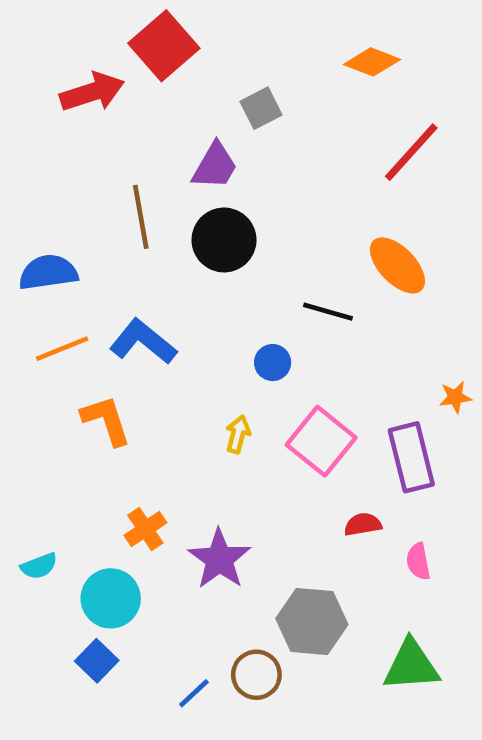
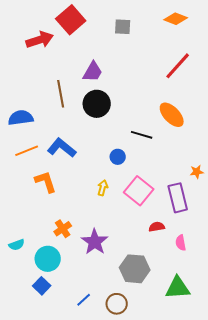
orange diamond: (372, 62) -> (176, 19), moved
gray square: (261, 108) -> (123, 27), moved, turned 30
brown circle: (256, 675) -> (117, 304), moved

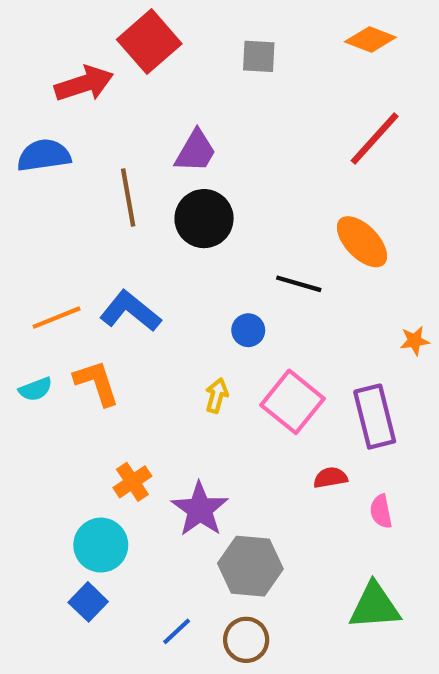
blue semicircle: (21, 118) -> (44, 155), moved
orange star: (197, 172) -> (415, 341), moved
cyan semicircle: (17, 245) -> (36, 389), moved
gray hexagon: (135, 269) -> (250, 566), moved

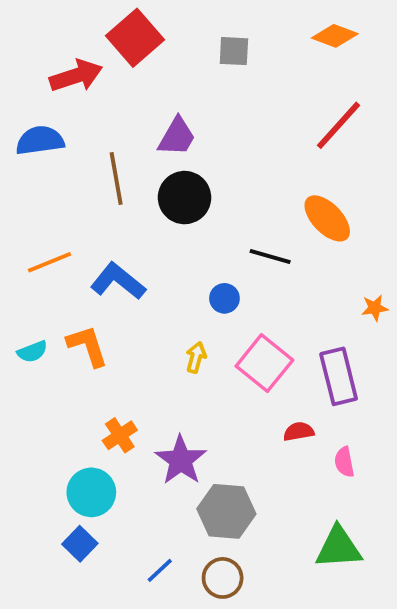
orange line: (57, 318) -> (49, 262), moved

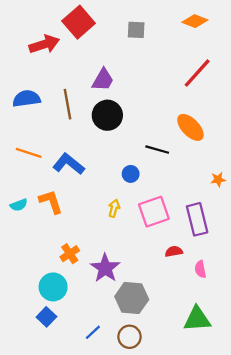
blue semicircle: (40, 140) -> (26, 99), moved
orange line: (49, 262) -> (29, 153), turned 40
pink square: (264, 363) -> (154, 212), turned 32

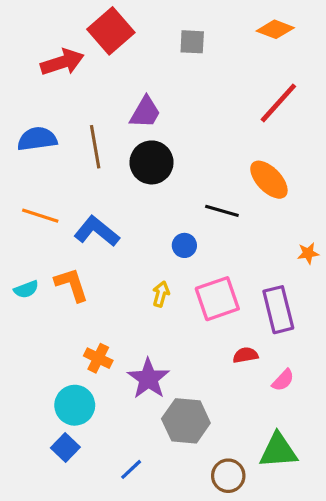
orange cross: (70, 254) -> (98, 358), turned -30
pink semicircle: (200, 269) -> (283, 380), turned -126
brown circle: (130, 337) -> (228, 476), moved

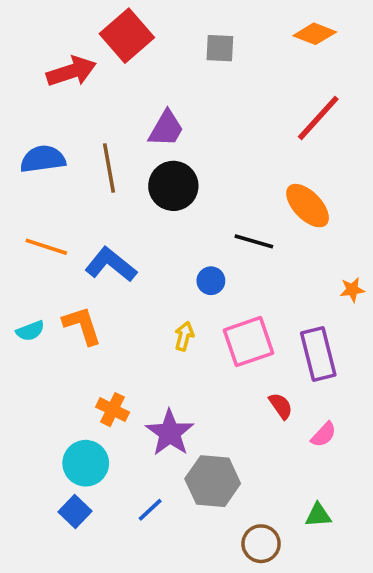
red semicircle: (245, 355) -> (281, 406), turned 65
green triangle: (278, 451) -> (318, 515), size x0.6
blue line: (131, 469) -> (150, 510), moved

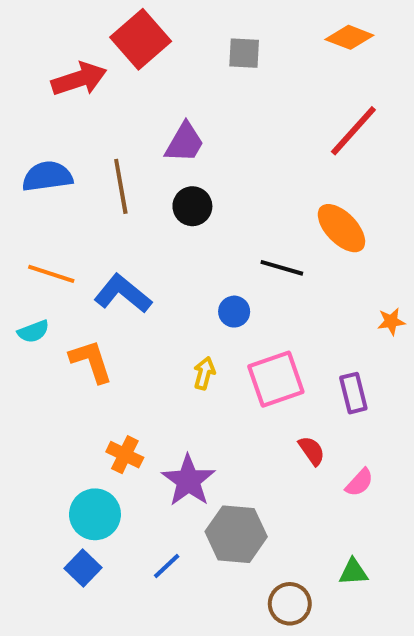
black circle: (173, 186) -> (192, 206), size x0.7
cyan semicircle: (30, 331) -> (33, 331), moved
purple rectangle: (318, 354) -> (353, 393), size x0.7

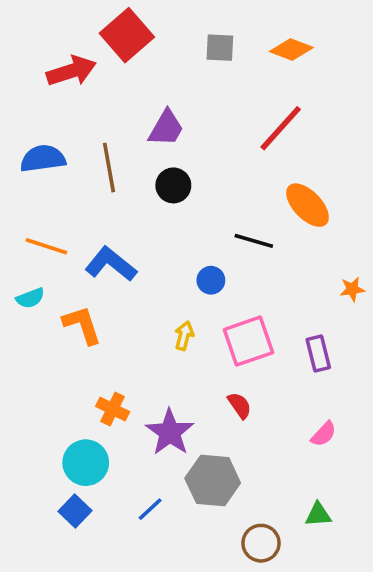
orange diamond: (349, 37) -> (291, 49), moved
red line: (353, 131) -> (281, 128), moved
red semicircle: (312, 451) -> (240, 405), moved

